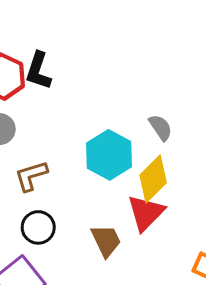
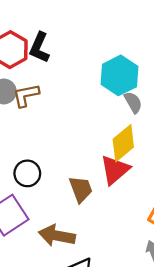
cyan hexagon: (109, 155) -> (119, 75), moved
brown L-shape: (31, 176) -> (26, 95), moved

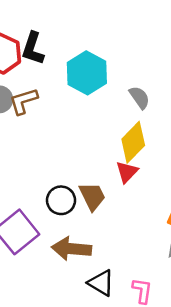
cyan hexagon: (119, 75) -> (87, 73), moved
red triangle: (115, 170) -> (127, 172), size x0.7
black circle: (27, 173) -> (61, 200), moved

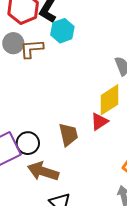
cyan hexagon: (87, 73) -> (62, 31), moved, size x0.7
black circle: (61, 200) -> (28, 143), moved

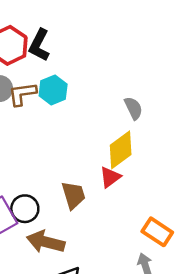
cyan hexagon: (62, 31) -> (53, 90), moved

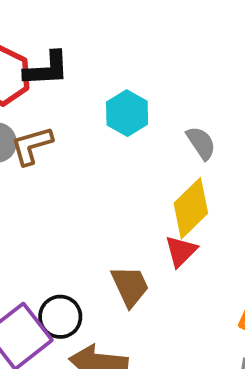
black L-shape: (39, 45) -> (47, 69), turned -112
cyan hexagon: (53, 90) -> (127, 113), moved

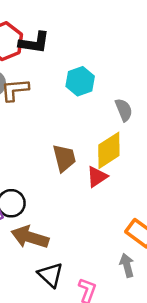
brown trapezoid: (130, 286) -> (64, 158), moved

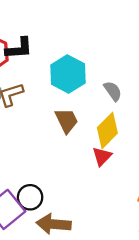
cyan hexagon: (80, 81) -> (68, 74), size x1.4
brown trapezoid: (64, 158) -> (67, 121), moved

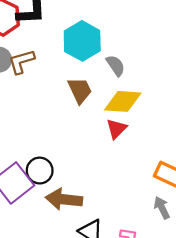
gray semicircle: (113, 91) -> (116, 66), moved
yellow diamond: (107, 130) -> (123, 101), turned 48

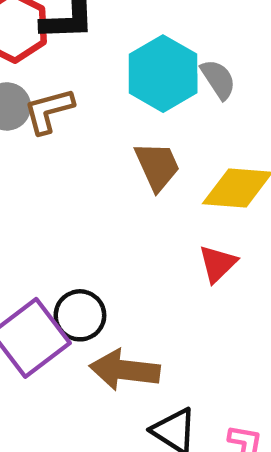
gray semicircle: (116, 66) -> (218, 79), moved
red triangle: (116, 129) -> (218, 264), moved

